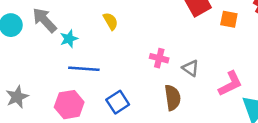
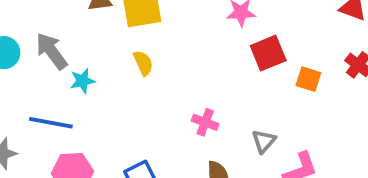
gray triangle: (191, 68) -> (264, 141), moved, turned 30
blue line: (84, 69) -> (51, 123), moved

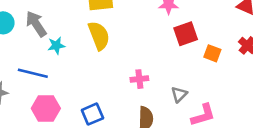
yellow semicircle: (143, 63) -> (99, 36), size x1.6
pink cross: (205, 122) -> (139, 79), turned -30

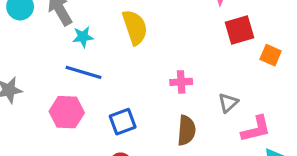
blue line: (33, 73) -> (84, 72), moved

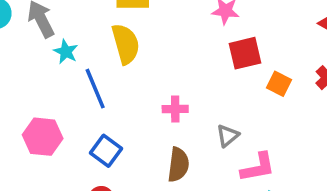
cyan star: (83, 37) -> (66, 52), turned 30
blue line: (84, 72) -> (95, 89), moved, turned 48
blue square: (123, 122) -> (106, 151), turned -36

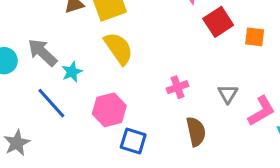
cyan star: (66, 52) -> (72, 72), turned -30
blue line: (95, 89) -> (51, 103), moved
pink hexagon: (43, 137) -> (109, 110), moved

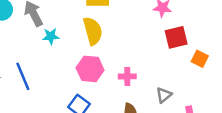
blue line: (51, 103) -> (23, 76), moved
pink hexagon: (109, 110) -> (90, 69), moved

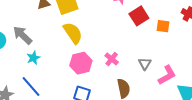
cyan star: (51, 36) -> (33, 58), moved
pink cross: (127, 76) -> (112, 59), turned -32

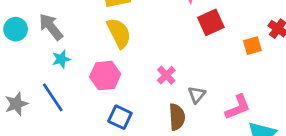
orange square: (163, 26) -> (252, 46), moved, turned -32
pink hexagon: (81, 63) -> (105, 76), moved
gray triangle: (145, 64) -> (197, 95), moved

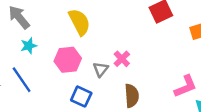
gray triangle: (197, 95) -> (101, 69), moved

